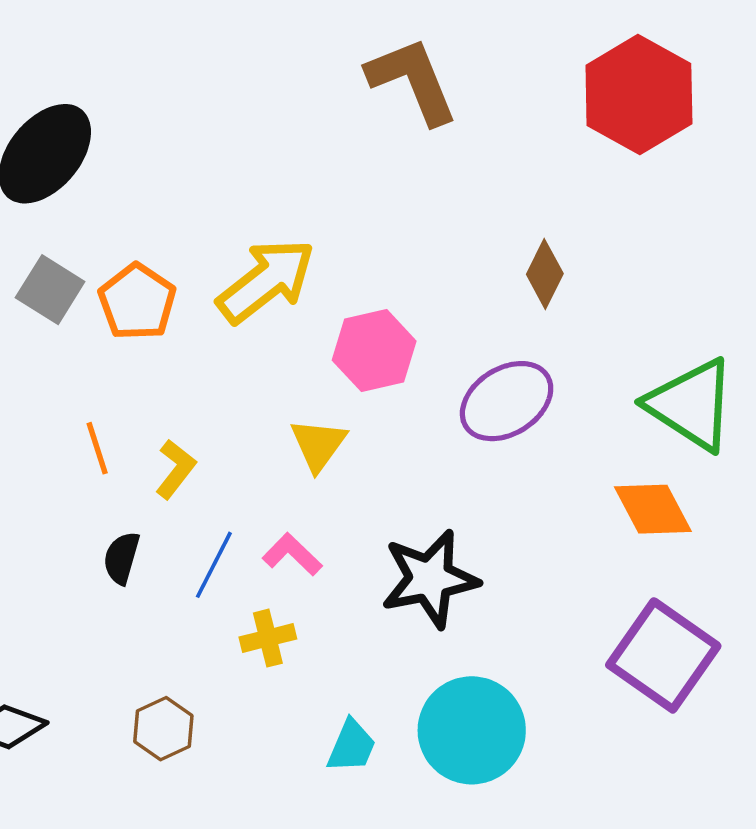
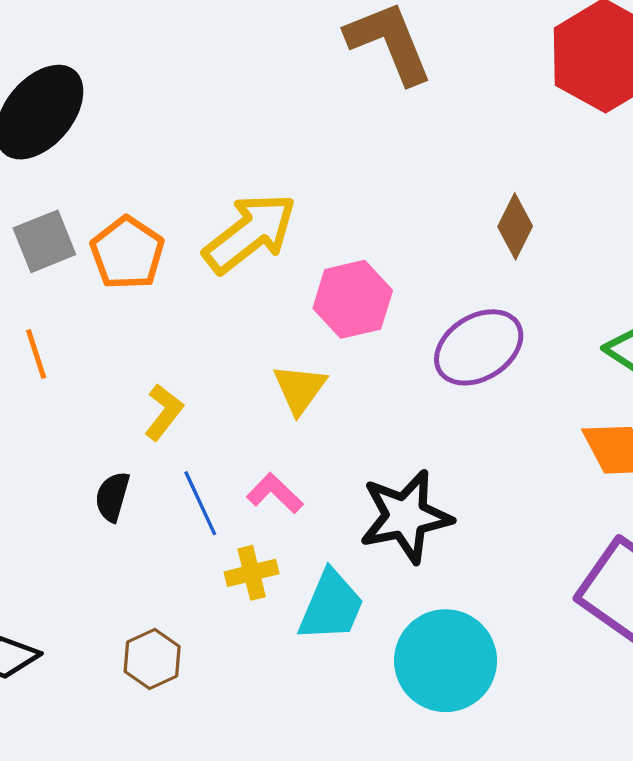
gray square: (50, 290) -> (44, 241), turned 36
orange line: (97, 448) -> (36, 354), moved
blue line: (214, 565) -> (200, 503), turned -52
cyan trapezoid: (351, 746) -> (331, 606), moved, size x1.4

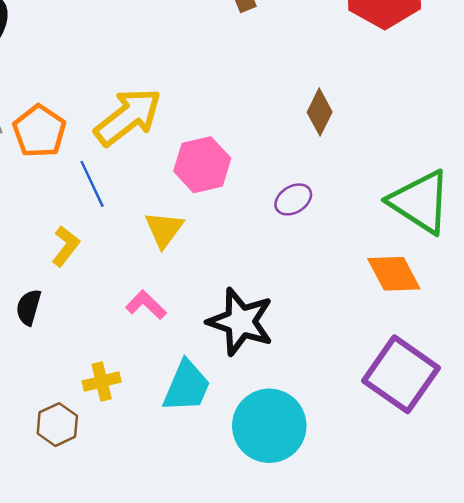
purple ellipse: (479, 347) -> (293, 199), size x0.6
blue line: (200, 503) -> (92, 184), moved
black star: (406, 516) -> (241, 322), turned 30
yellow cross: (252, 573) -> (102, 381), moved

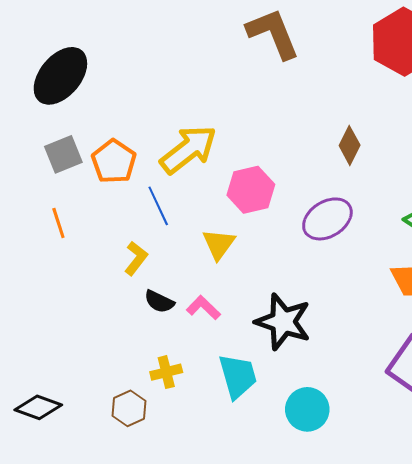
purple ellipse: (293, 199) -> (327, 219), size x1.6
black semicircle: (29, 307) -> (159, 302), moved, turned -80
cyan trapezoid: (187, 386) -> (238, 376), turned -39
cyan circle: (269, 426) -> (307, 409), size x0.7

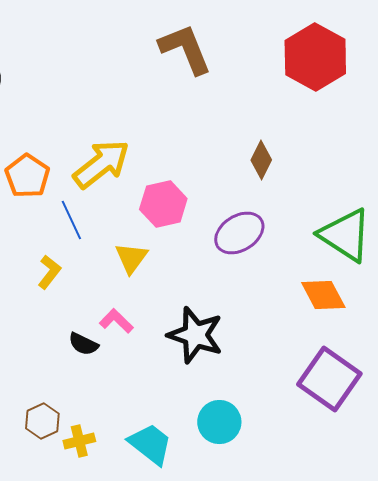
black semicircle: (159, 302) -> (83, 344), moved
yellow cross: (166, 372) -> (79, 441), moved
cyan trapezoid: (238, 376) -> (150, 444), moved, turned -36

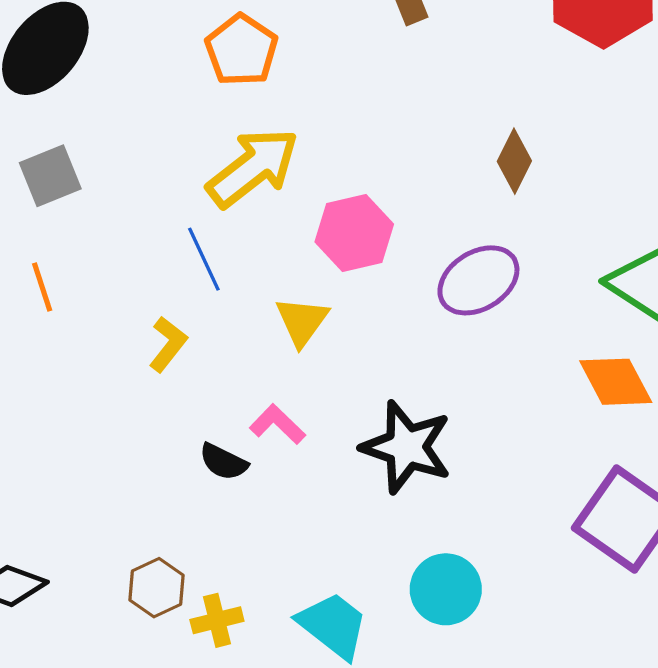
orange pentagon: (27, 176) -> (241, 50), moved

